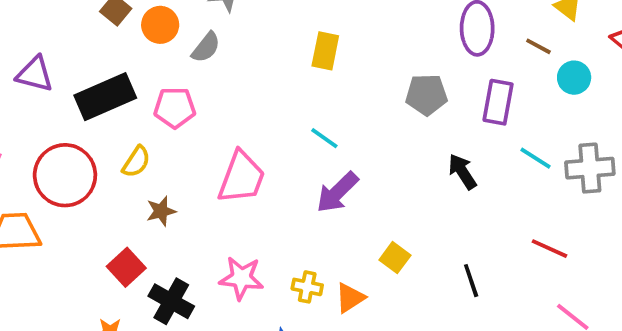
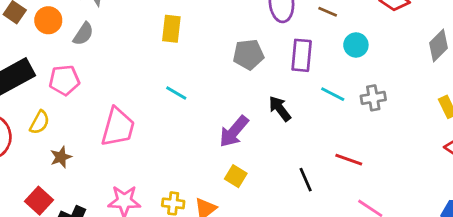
cyan circle: (574, 78) -> (356, 45), moved
gray cross: (590, 168) -> (373, 98), size x0.7
purple arrow: (337, 192) -> (234, 131), moved
black line: (471, 281) -> (306, 180), moved

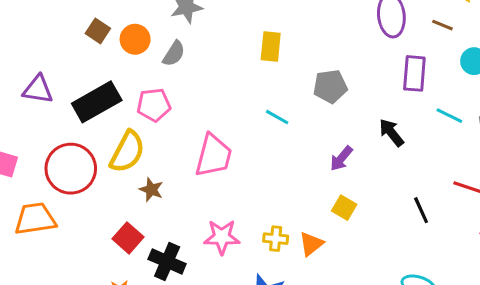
gray pentagon: (248, 54) -> (330, 86), moved
yellow semicircle: (40, 122) -> (127, 152), size x1.6
purple arrow: (234, 131) -> (341, 158), size x0.7
brown star: (61, 157) -> (151, 190), turned -30

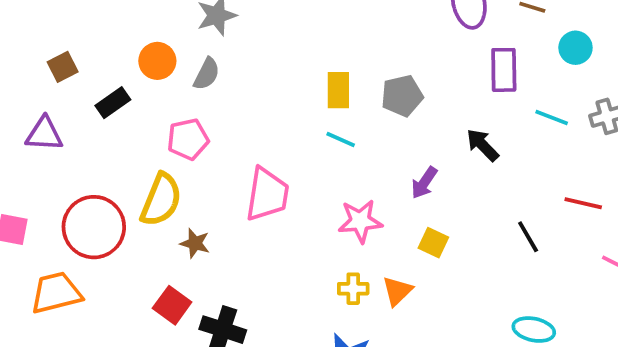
brown square: (98, 31) -> (63, 67), moved, turned 35
yellow rectangle: (271, 46) -> (338, 90), moved
black rectangle: (97, 102) -> (113, 103), moved, size x0.6
pink star: (222, 237) -> (360, 221), moved

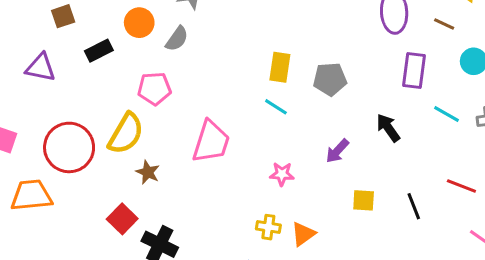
pink star: (360, 221) -> (282, 174), size x0.7
yellow square: (433, 243) -> (364, 200), moved, turned -30

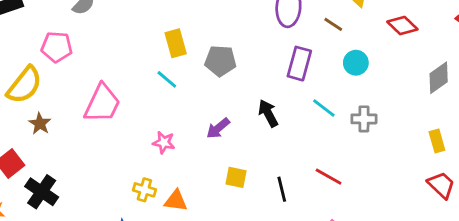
yellow rectangle: (280, 67) -> (176, 43), turned -32
orange triangle: (303, 234) -> (176, 201), turned 35

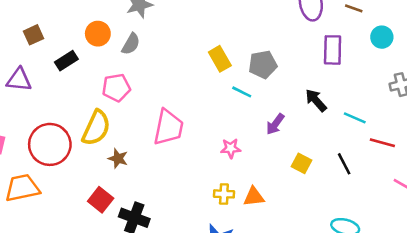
cyan line: (167, 79) -> (242, 92), moved
cyan line: (324, 108) -> (355, 118), moved
yellow square: (236, 177) -> (301, 163), turned 30

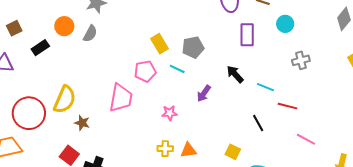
pink pentagon: (116, 88) -> (145, 71), moved
yellow square: (301, 163) -> (233, 152), moved

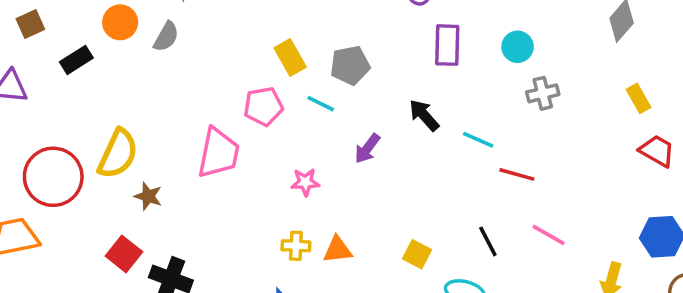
cyan circle: (285, 24) -> (518, 47), moved
black line: (258, 123) -> (488, 241), moved

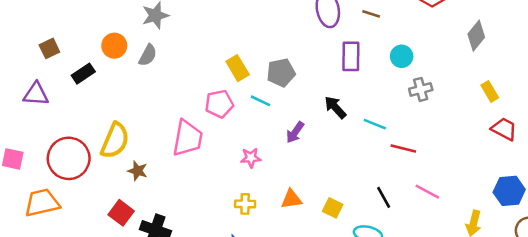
orange triangle: (338, 250) -> (291, 199), moved

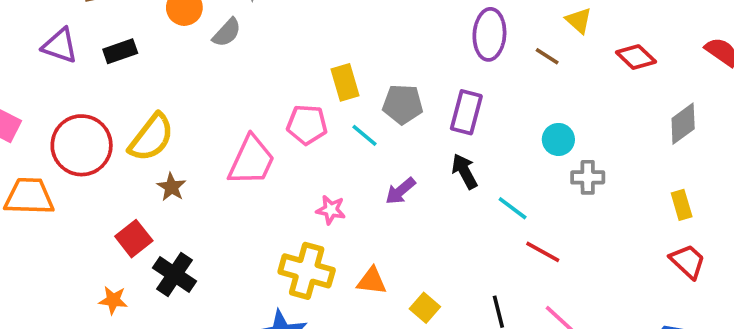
purple rectangle: (351, 56) -> (466, 112), moved
cyan circle: (402, 56) -> (558, 139), moved
black rectangle: (83, 74) -> (120, 51), moved
yellow cross: (245, 204) -> (307, 271), size x1.8

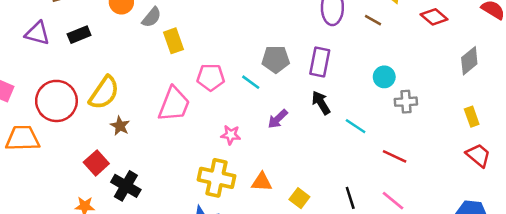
yellow rectangle: (345, 82) -> (173, 41), moved
red line: (543, 252) -> (395, 156), moved

